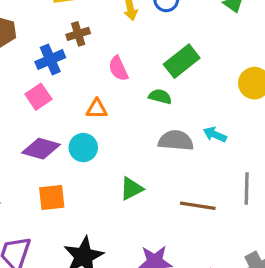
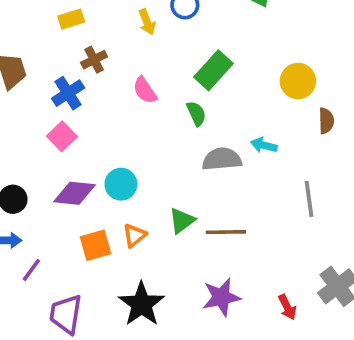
green semicircle: (160, 97) -> (196, 114), turned 60
orange triangle: (97, 109) -> (134, 235), moved, turned -30
brown line: (198, 206) -> (226, 232), moved

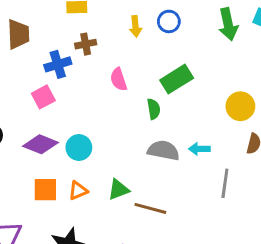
cyan arrow: (264, 145) -> (199, 149), turned -30
gray line: (309, 199) -> (225, 183), moved

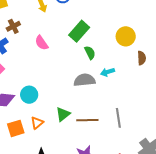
green semicircle: (154, 109) -> (90, 53), moved
gray line: (225, 183) -> (118, 118), moved

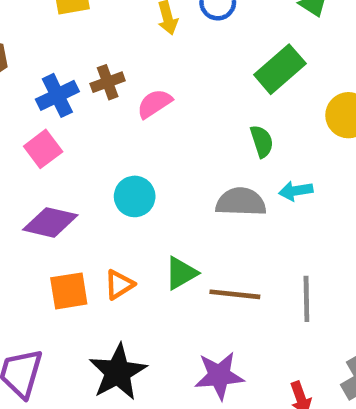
brown cross: (13, 26) -> (108, 82), moved
green rectangle: (79, 31) -> (280, 69), moved
pink semicircle: (42, 43) -> (154, 104), turned 84
cyan circle: (29, 95) -> (135, 196), moved

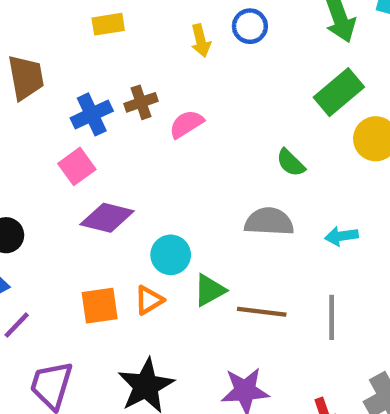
green rectangle: (280, 69) -> (339, 92), moved
green semicircle: (262, 141) -> (291, 163), turned 152
cyan arrow: (296, 191) -> (341, 236), moved
cyan circle: (135, 196) -> (171, 255), moved
purple diamond: (50, 222) -> (107, 218), moved

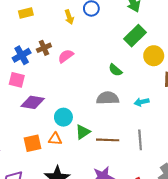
pink square: (77, 166) -> (17, 80), turned -35
orange triangle: (149, 300) -> (55, 139), turned 40

